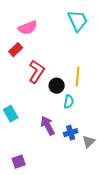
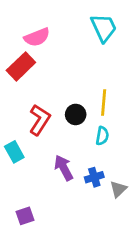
red rectangle: (16, 50) -> (21, 66), size x1.5
red L-shape: (37, 72) -> (40, 120), moved
cyan semicircle: (69, 102) -> (102, 136), moved

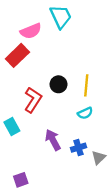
cyan trapezoid: (104, 28) -> (61, 17), moved
black circle: (76, 114) -> (58, 84), moved
cyan semicircle: (102, 136) -> (85, 113), turned 56

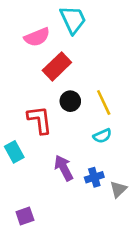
red rectangle: (17, 55) -> (57, 66), moved
yellow line: (86, 85) -> (104, 102), turned -30
red L-shape: (33, 100) -> (40, 120), turned -40

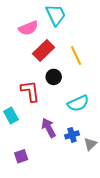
yellow line: (104, 102) -> (76, 56), moved
cyan semicircle: (102, 136) -> (78, 103), size x1.5
purple square: (25, 216) -> (21, 156), moved

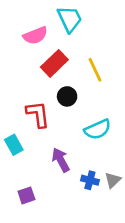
blue cross: (72, 135) -> (90, 180), moved, turned 32

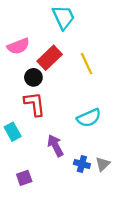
pink semicircle: (35, 35) -> (18, 46), moved
black circle: (67, 96) -> (33, 77), moved

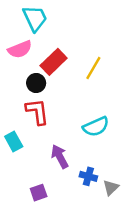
cyan trapezoid: (63, 17) -> (35, 18), moved
yellow line: (87, 64) -> (93, 68), turned 55
gray triangle: (103, 164) -> (111, 188), moved
purple square: (24, 178) -> (39, 193), moved

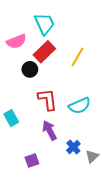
cyan trapezoid: (35, 18) -> (44, 24), moved
red L-shape: (37, 112) -> (47, 99), moved
blue cross: (88, 176) -> (73, 147), turned 32

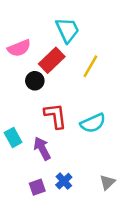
cyan trapezoid: (44, 24) -> (67, 30), moved
purple arrow: (50, 130) -> (42, 148), moved
blue cross: (73, 147) -> (64, 181), moved

